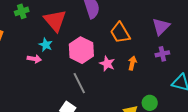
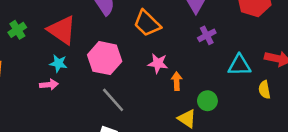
orange arrow: (132, 63) -> (177, 81), moved
pink star: (107, 64) -> (158, 63), moved

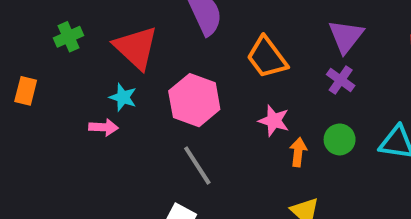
purple cross: (207, 35) -> (341, 80), moved, turned -36
green circle: (207, 101) -> (340, 139), moved

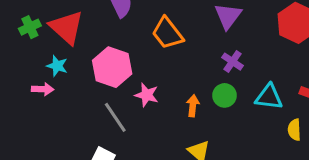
green cross: (68, 37) -> (30, 27), moved
purple cross: (341, 80) -> (233, 62), moved
pink star: (274, 121) -> (147, 95), moved

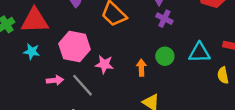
red triangle: (67, 27) -> (35, 21), turned -36
purple cross: (233, 62) -> (164, 19), moved
pink arrow: (43, 89) -> (55, 80), moved

